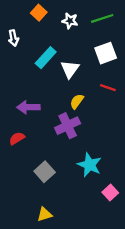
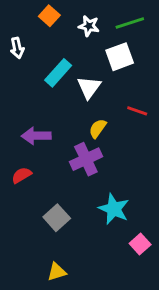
white square: (106, 53) -> (120, 57), moved

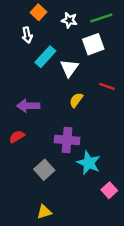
white arrow: (17, 48) -> (27, 35), moved
purple cross: (86, 159) -> (67, 140), moved, turned 30

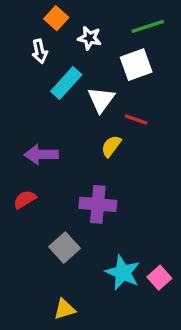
white star: (69, 20) -> (90, 38), moved
red line: (107, 86) -> (136, 120), moved
cyan star: (89, 163) -> (123, 273), moved

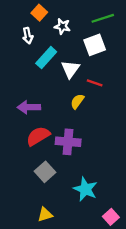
red semicircle: (25, 199) -> (38, 136), moved, size x1.5
pink square: (159, 278) -> (111, 217), moved

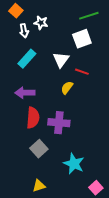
orange square: (39, 13) -> (16, 11), moved
white star: (62, 26) -> (41, 23), moved
cyan rectangle: (46, 58) -> (27, 59), moved
red semicircle: (38, 136) -> (33, 118), turned 125

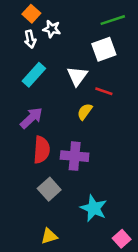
orange square: (16, 11) -> (31, 14), moved
purple arrow: (25, 93) -> (31, 118), turned 138

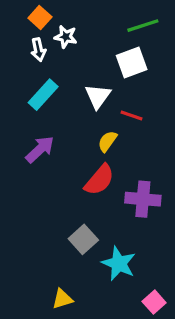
red semicircle: (42, 150) -> (99, 180), moved, turned 36
purple cross: (75, 156) -> (143, 199), moved
gray square: (49, 189) -> (83, 239), moved

